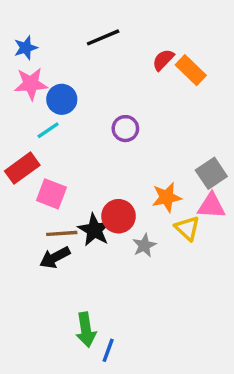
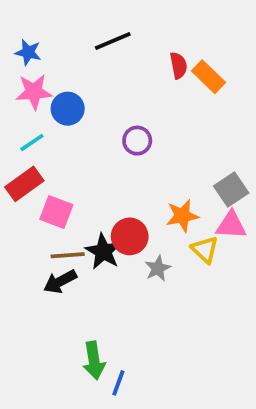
blue star: (26, 48) -> (28, 52), turned 30
red semicircle: (163, 60) -> (179, 65), turned 125
cyan line: (48, 130) -> (32, 142), moved

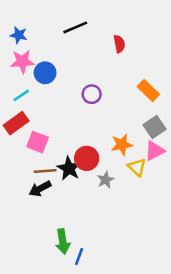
orange rectangle: (209, 77) -> (148, 90), moved
pink triangle: (231, 225) -> (155, 151), turned -30

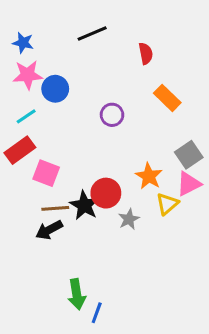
orange rectangle: (148, 90) -> (167, 98), moved
orange star: (122, 145) -> (149, 176), turned -30
yellow triangle: (137, 167) -> (167, 204), turned 36

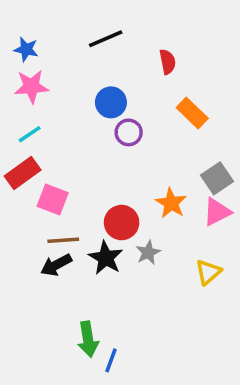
blue circle: (55, 89) -> (111, 102), moved
yellow triangle: (167, 204) -> (208, 272), moved
black star: (84, 205) -> (106, 258), moved

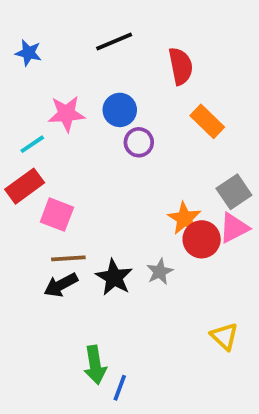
red semicircle: (167, 62) -> (181, 66), size x1.4
pink star: (31, 86) -> (66, 114), moved
red circle: (122, 223) -> (202, 239), moved
yellow triangle: (208, 272) -> (224, 336), moved, turned -36

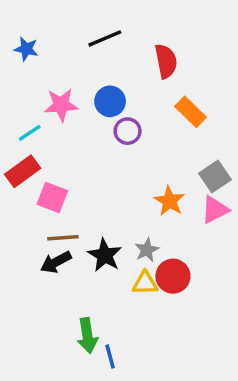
red circle: (202, 239) -> (173, 276), moved
yellow triangle: (224, 336) -> (145, 283), moved, turned -44
blue line: (120, 388) -> (110, 357), turned -35

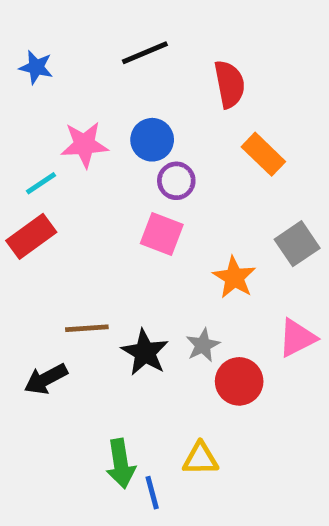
pink square: (52, 197) -> (162, 234), moved
pink triangle: (215, 210) -> (297, 338), moved
black arrow: (56, 262) -> (46, 379), moved
yellow triangle: (145, 283) -> (200, 459), moved

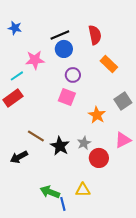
black line: (145, 53) -> (60, 35), moved
blue circle: (152, 140) -> (64, 49), moved
brown line: (87, 328) -> (36, 136), turned 36
green arrow: (121, 464) -> (50, 192), turned 120

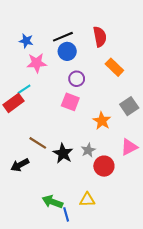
blue star: (15, 28) -> (26, 41), moved
cyan line: (17, 76) -> (24, 89), moved

